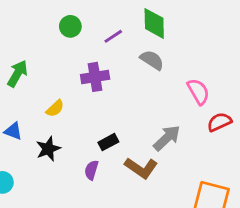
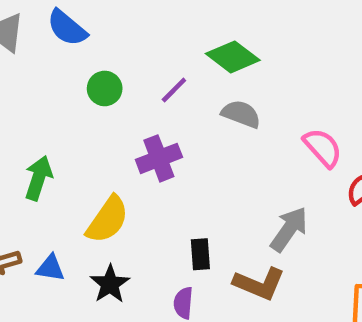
green diamond: (154, 23) -> (233, 57), turned -40
yellow semicircle: (55, 108) -> (108, 220), size x1.6
black rectangle: (108, 142) -> (200, 254), turned -54

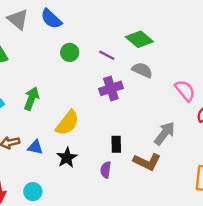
purple line: (174, 90) -> (107, 55), turned 70
purple cross: (159, 158) -> (111, 88), moved

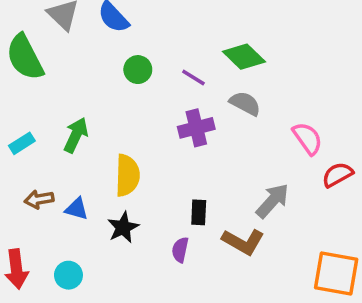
yellow semicircle: (67, 123) -> (127, 175), turned -40

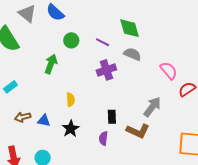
green diamond: (244, 57) -> (130, 28), turned 35
green arrow: (76, 135) -> (51, 64), moved
yellow semicircle: (127, 175) -> (71, 100), size x0.6

